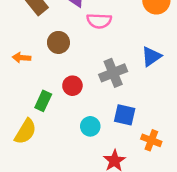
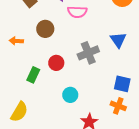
blue triangle: (151, 56) -> (118, 40), turned -30
blue square: (125, 115) -> (122, 84), moved
yellow semicircle: (25, 131) -> (19, 112), moved

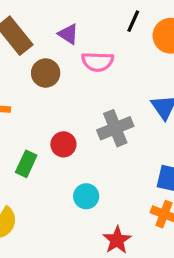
brown circle: (45, 29) -> (46, 73), moved

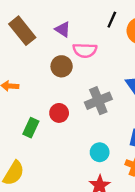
brown circle: (46, 73) -> (62, 66), moved
cyan circle: (86, 196) -> (100, 152), moved

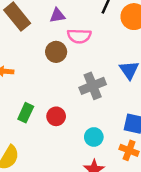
purple triangle: (63, 29) -> (57, 15), turned -42
red circle: (59, 113) -> (56, 116), moved

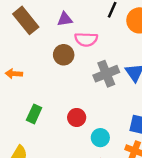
gray cross: (93, 86) -> (106, 74), moved
red circle: (56, 116) -> (77, 117), moved

